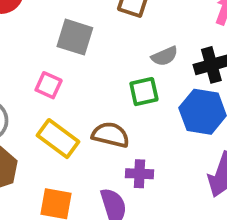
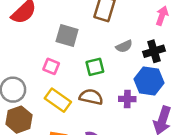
green square: (144, 92) -> (95, 67), moved
purple cross: (139, 174) -> (127, 99), moved

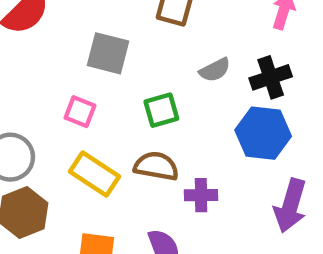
purple cross: (127, 99) -> (201, 195), moved

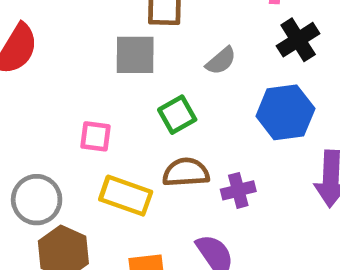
gray square: (108, 53) -> (135, 55), moved
black cross: (271, 77) -> (298, 40), moved

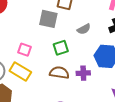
purple cross: (238, 190) -> (83, 73), moved
yellow rectangle: (126, 196) -> (20, 71), moved

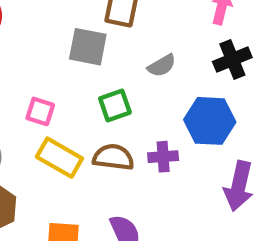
yellow rectangle: (20, 71) -> (59, 158), moved

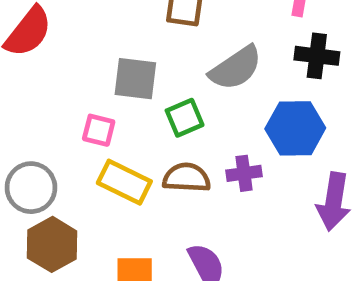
gray square: (88, 47) -> (135, 79), moved
black cross: (232, 60) -> (317, 56), turned 33
gray semicircle: (162, 66) -> (236, 68), size x1.6

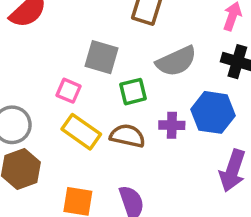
purple cross: (244, 173) -> (172, 125), moved

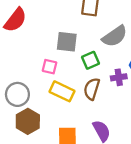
brown semicircle: (127, 136) -> (92, 89), turned -75

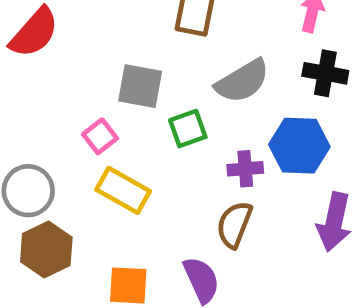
pink square: (49, 67) -> (100, 136), turned 35
brown semicircle: (92, 89) -> (234, 225), moved

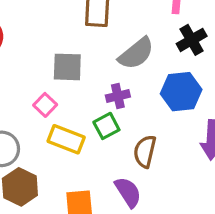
black cross: (325, 73) -> (192, 40), turned -32
green square: (188, 129) -> (106, 126), moved
purple cross: (245, 169) -> (118, 96), moved

